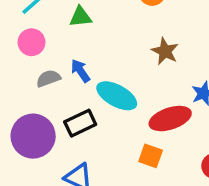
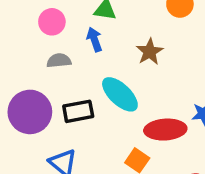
brown star: (165, 51) -> (150, 52), moved
blue arrow: (80, 71) -> (94, 39), moved

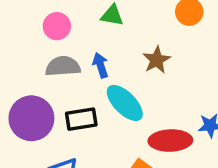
blue arrow: (94, 39) -> (101, 65), moved
gray semicircle: (59, 61) -> (63, 66), size x1.4

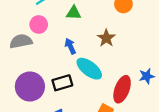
gray semicircle: (63, 66) -> (21, 41), moved
red ellipse: (170, 141) -> (122, 89), turned -60

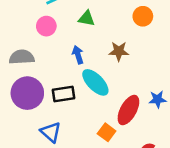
brown star: (106, 38) -> (119, 51), turned 30
gray semicircle: (21, 41) -> (22, 57), moved

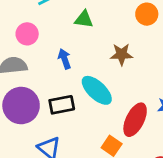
pink circle: (46, 26) -> (27, 34), moved
blue arrow: (78, 55) -> (65, 59), moved

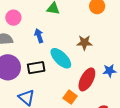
brown star: (122, 54) -> (84, 43), moved

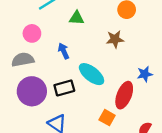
brown star: (84, 43) -> (115, 39), moved
blue star: (109, 71) -> (145, 74), moved

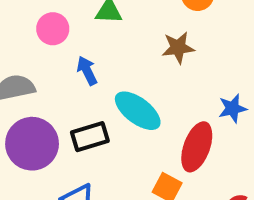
pink circle: (32, 33) -> (53, 29), moved

